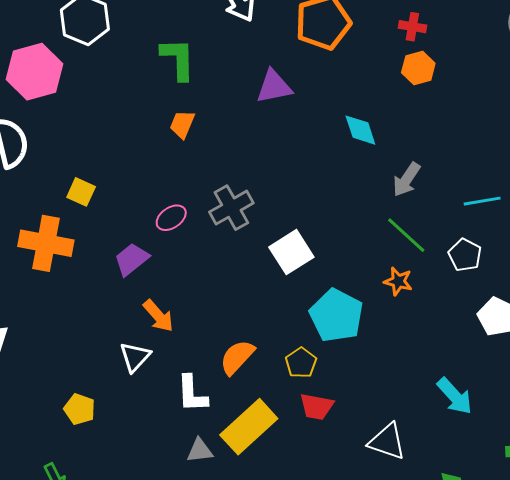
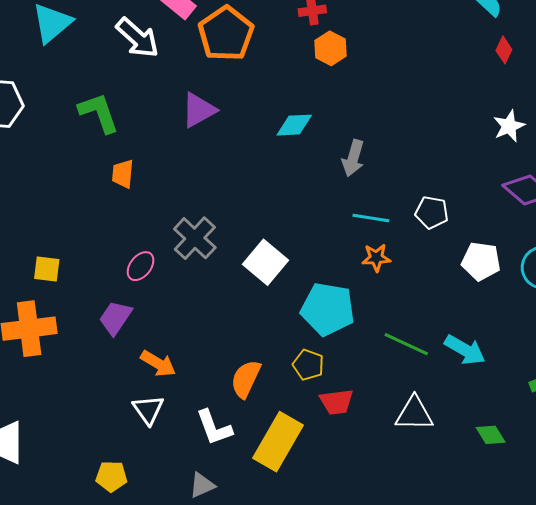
cyan diamond: (360, 130) -> (294, 125), turned -57
cyan line: (482, 201) -> (371, 218), moved, turned 36
green line: (406, 235) -> (406, 344), moved
gray triangle: (200, 451) -> (202, 485), moved

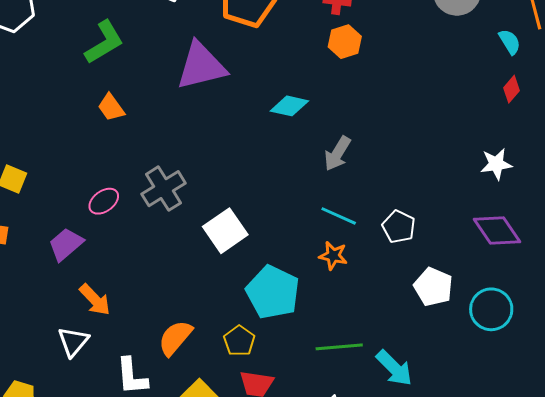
purple triangle: (199, 110) -> (201, 66), size x1.4
green L-shape: (99, 113) -> (104, 42), turned 63
orange trapezoid: (123, 174) -> (111, 107), turned -56
green line: (406, 344) -> (339, 347), turned -45

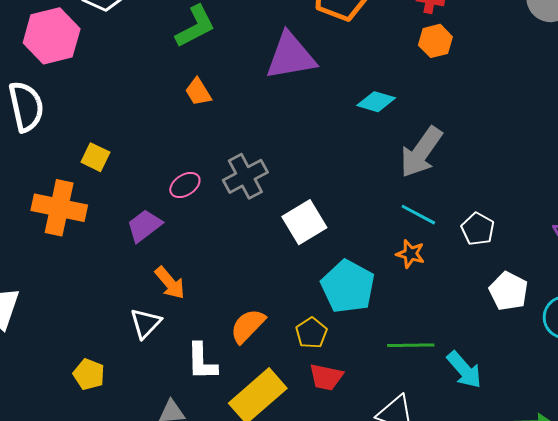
gray arrow: (337, 153) -> (421, 152), size x1.5

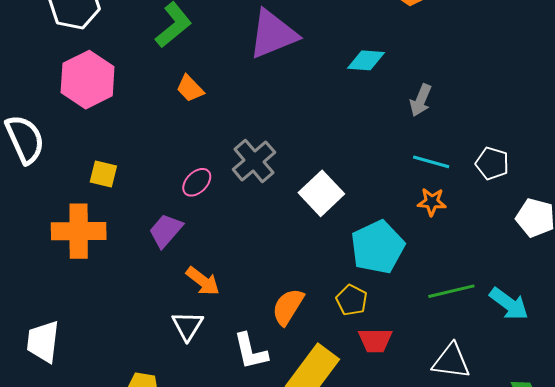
pink hexagon: (52, 36) -> (88, 80), moved
gray arrow: (421, 152) -> (421, 100), size x0.6
cyan pentagon: (348, 287) -> (378, 247), turned 30

